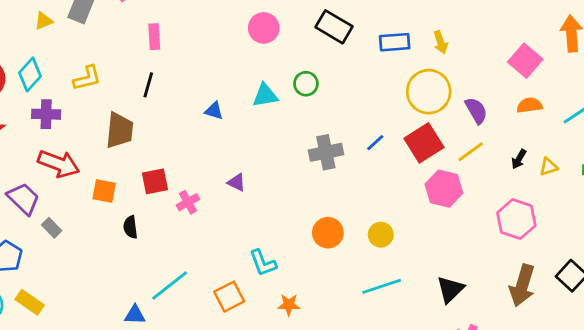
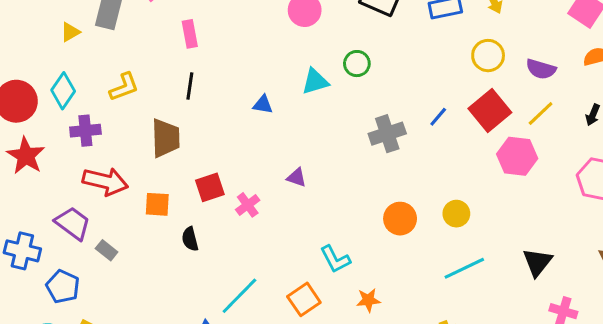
yellow circle: (429, 92) -> (488, 56), size x0.7
purple semicircle: (476, 110) -> (541, 69), turned 144

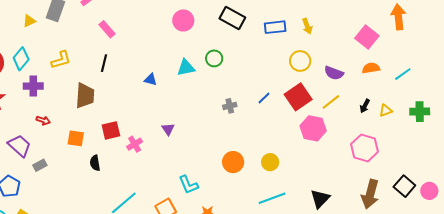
pink rectangle: (190, 34) -> (107, 29), turned -36
gray cross: (387, 134) -> (230, 106), size x0.6
purple triangle: (296, 177) -> (168, 129), turned 32
red arrow: (105, 181) -> (43, 120), size x0.5
gray rectangle: (107, 250) -> (40, 165), turned -72

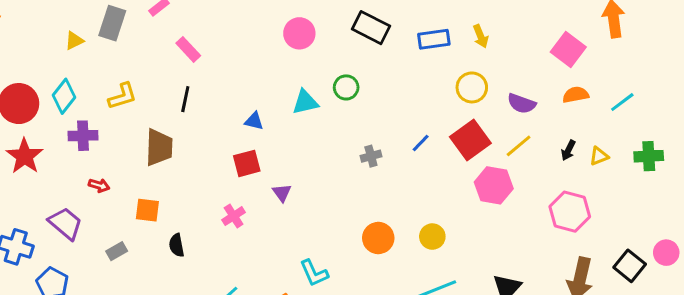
red square: (111, 130) -> (247, 163), moved
gray rectangle: (40, 165) -> (117, 251), moved
pink circle: (429, 191) -> (666, 253), moved

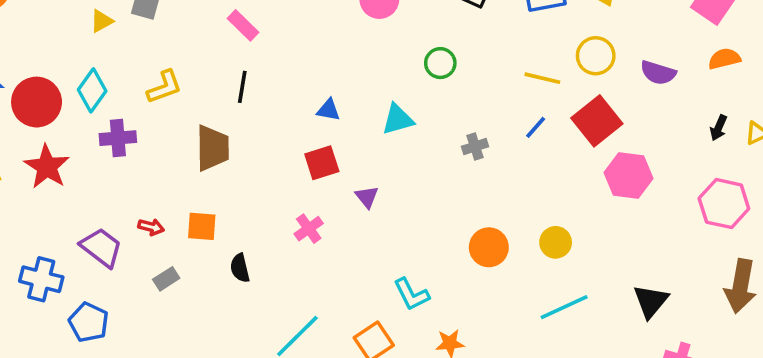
cyan triangle: (305, 102) -> (398, 119), moved
yellow line: (519, 146) -> (542, 78), moved, turned 56
red arrow: (99, 185) -> (151, 227), moved

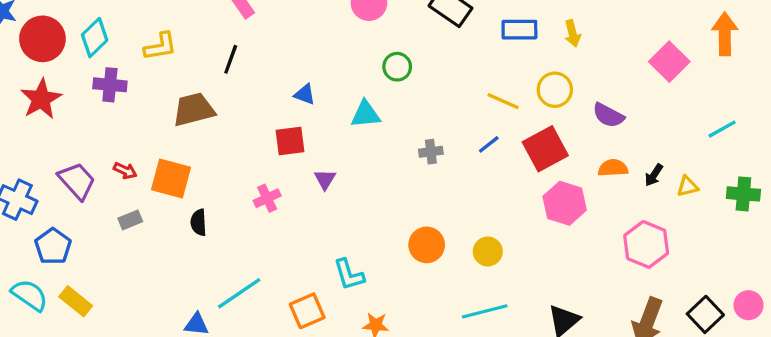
orange semicircle: (724, 59) -> (613, 168), moved
green circle: (440, 63) -> (397, 67), moved
brown trapezoid: (213, 148) -> (194, 110), turned -114
orange square: (202, 226) -> (171, 179), size x1.4

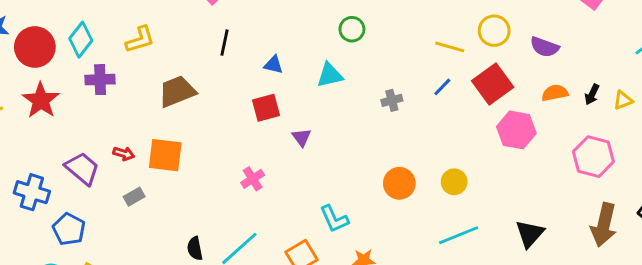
black line: (231, 59) -> (224, 43), moved
pink cross: (267, 198) -> (253, 179), moved
black semicircle: (199, 222) -> (195, 248), moved

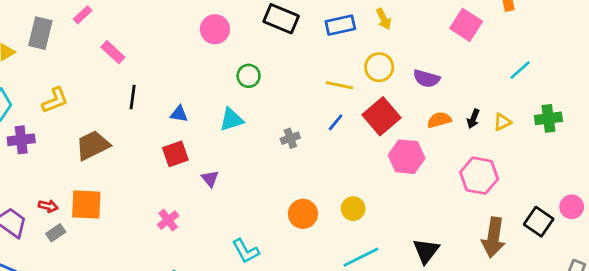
gray rectangle: (134, 197) -> (56, 233), moved

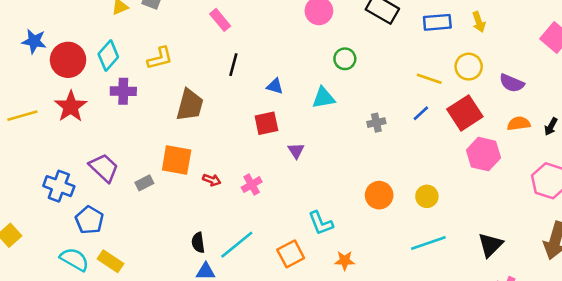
brown trapezoid: (93, 145) -> (190, 105), turned 124
red arrow: (48, 206) -> (212, 180), moved

